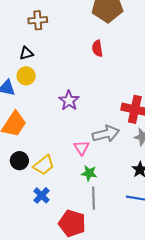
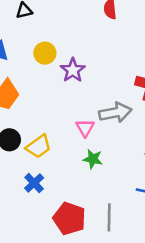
yellow circle: (26, 76) -> (45, 53), moved
gray line: (93, 198) -> (109, 217), moved

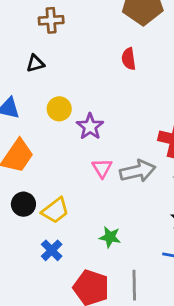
pink triangle: (85, 128) -> (102, 168), moved
green star: (93, 159) -> (110, 237), moved

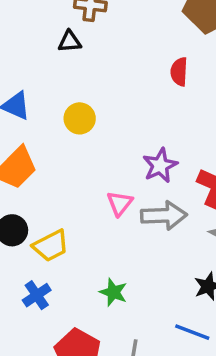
black triangle: (35, 63) -> (70, 42), moved
purple star: (90, 127) -> (160, 165), moved

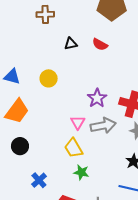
black triangle: (70, 42) -> (71, 44), moved
red semicircle: (179, 72) -> (100, 44), turned -56
yellow trapezoid: (51, 246) -> (74, 148), moved, turned 95

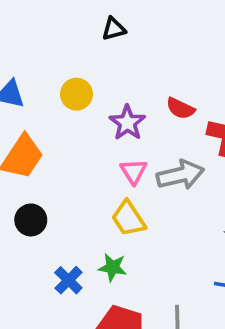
red semicircle: (100, 44) -> (180, 108), moved
purple star: (97, 98) -> (127, 123), moved
green star: (81, 172) -> (113, 267), moved

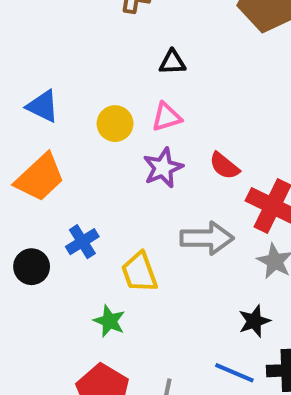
pink triangle: (134, 172) -> (167, 117), moved, turned 32
black circle: (31, 220) -> (32, 267), moved
blue cross: (68, 280) -> (82, 242), moved

